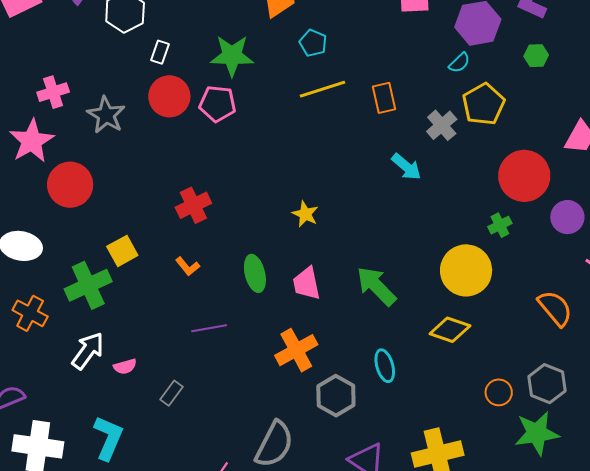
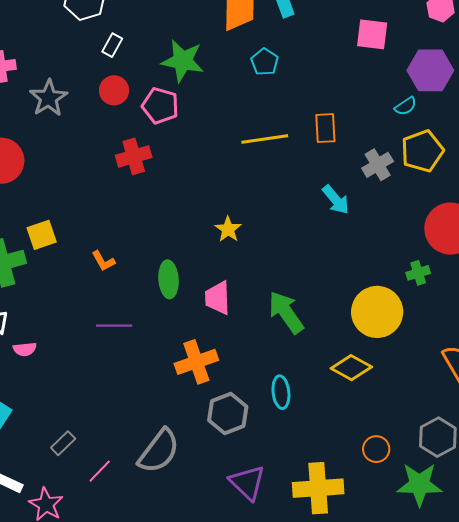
yellow line: (323, 89) -> (265, 139), moved
red circle: (169, 96) -> (114, 90), size x0.7
red cross: (193, 205) -> (134, 156), moved
orange circle: (499, 392) -> (376, 449), moved
gray rectangle: (171, 393) -> (63, 443), moved

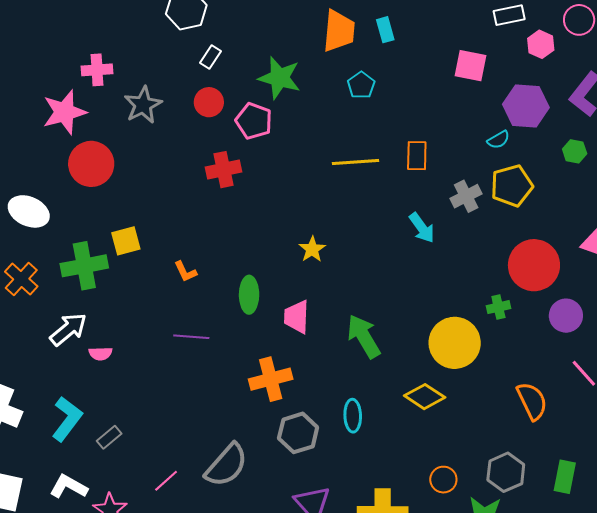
gray rectangle: (63, 443) -> (109, 437), moved

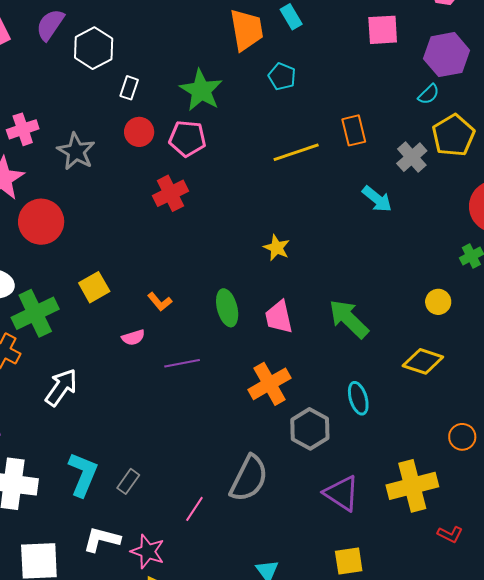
green star: (279, 78) -> (201, 90), turned 30
green cross: (84, 266) -> (35, 313), moved
yellow circle: (455, 343) -> (438, 302), size x0.5
pink semicircle: (100, 354) -> (133, 337), moved

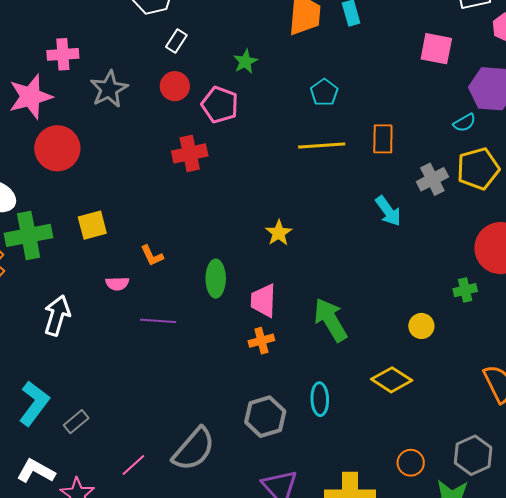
cyan pentagon: (282, 77) -> (324, 92), moved
green star: (201, 90) -> (245, 62), size x0.6
orange cross: (270, 384) -> (261, 341), moved, size x0.6
white arrow: (61, 387) -> (57, 315), moved, turned -33

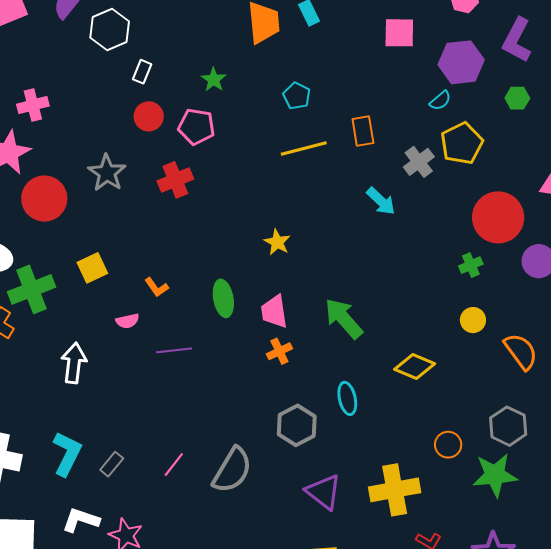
gray star: (109, 89) -> (107, 173), moved
yellow circle: (421, 326) -> (473, 320), moved
pink line: (133, 465) -> (174, 465), moved

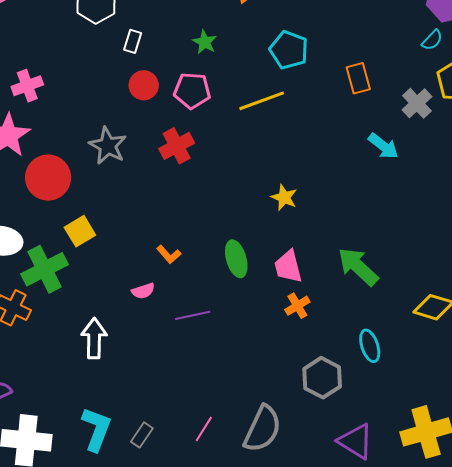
cyan pentagon: (297, 96) -> (289, 50), size x1.4
yellow line: (304, 149) -> (262, 101), moved
yellow square: (92, 268) -> (80, 231), moved

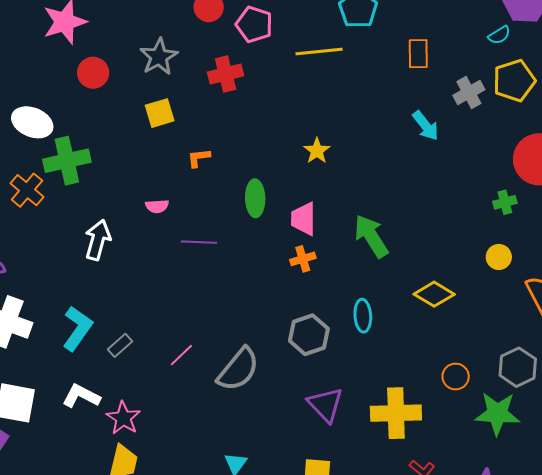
red circle: (48, 178) -> (93, 73), size x0.7
yellow square: (80, 231) -> (160, 113), moved
orange L-shape: (169, 254) -> (199, 158), moved, turned 110

